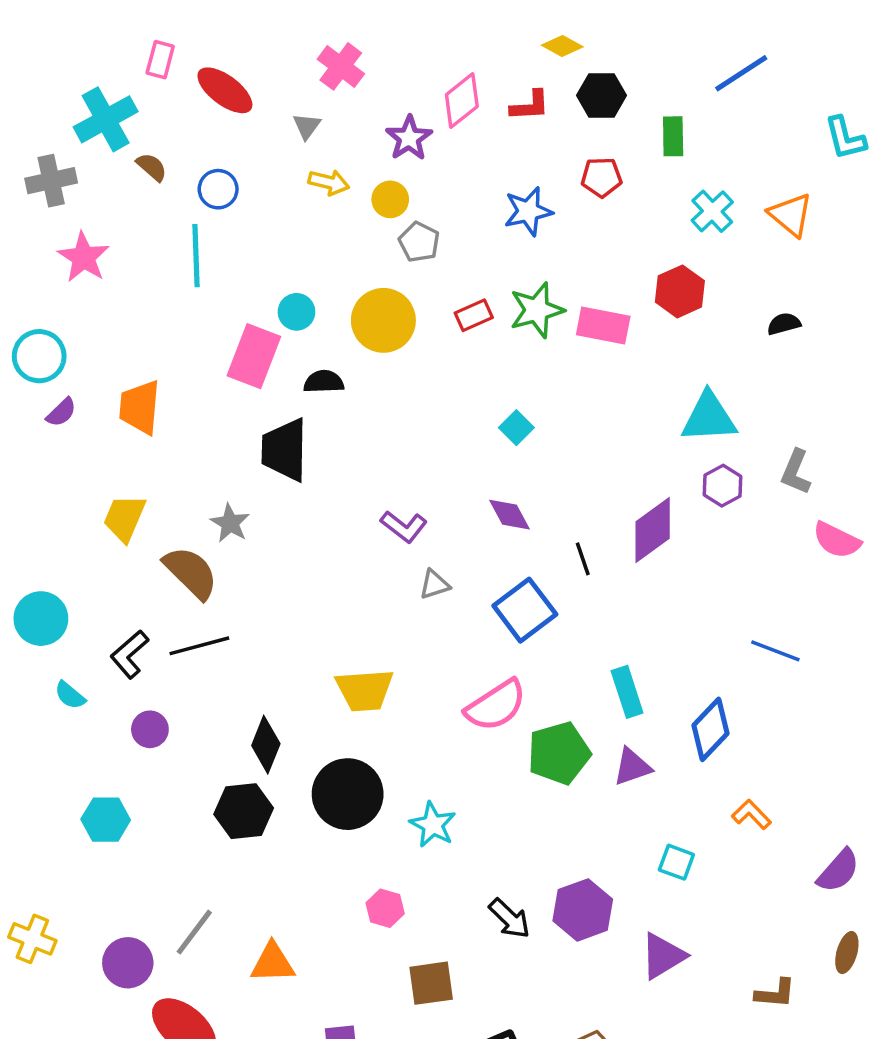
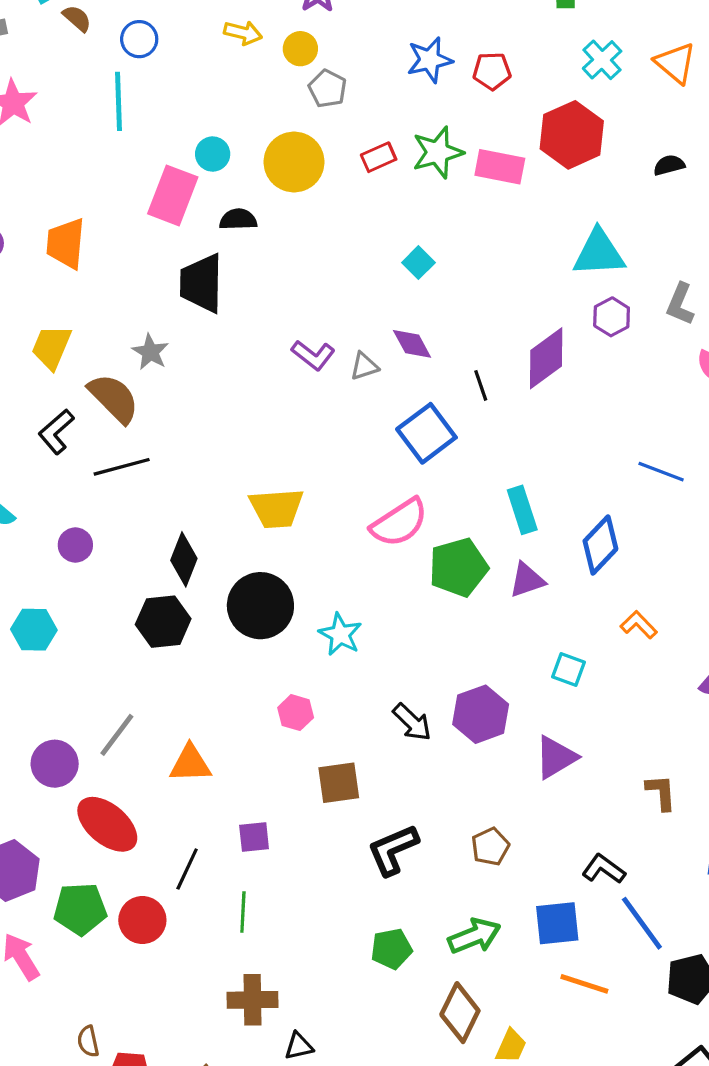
red pentagon: (602, 177) -> (492, 71), moved
red hexagon: (680, 291) -> (572, 135), size x1.4
gray triangle: (435, 584) -> (364, 366), moved
black L-shape: (129, 654) -> (56, 432), moved
brown L-shape: (775, 993) -> (661, 792), turned -99

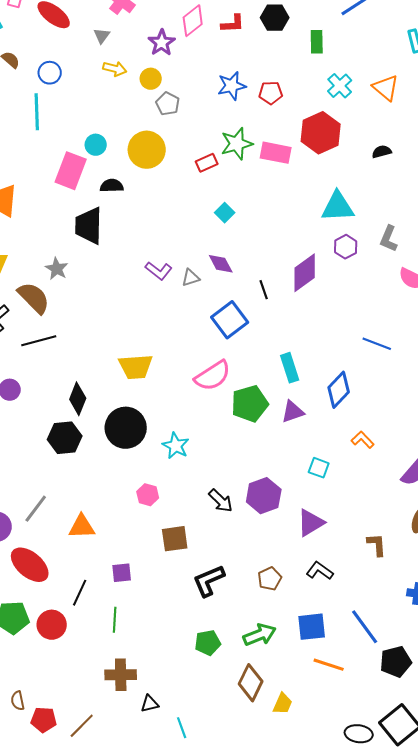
red rectangle: (379, 157) -> (207, 163), moved
black L-shape: (604, 869) -> (320, 571), moved

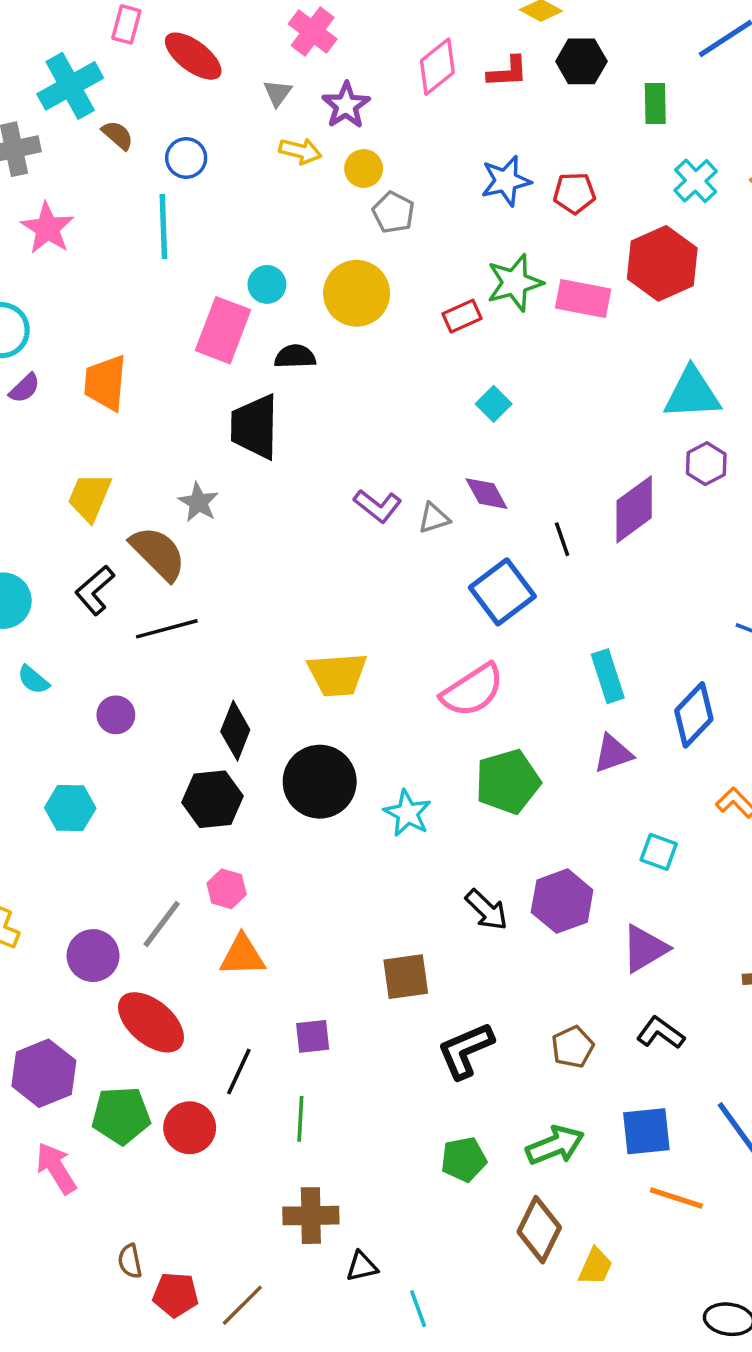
purple star: (162, 43) -> (346, 105), moved
green pentagon: (250, 404) -> (508, 782), moved
pink hexagon: (148, 495) -> (227, 889), moved

